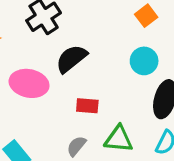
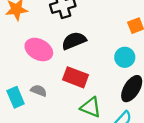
red rectangle: (87, 106) -> (75, 77), size x1.5
gray semicircle: (76, 146) -> (39, 91), moved, turned 56

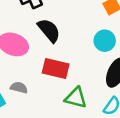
black semicircle: (74, 41) -> (49, 30), turned 80

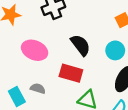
black semicircle: (49, 30) -> (80, 45), moved

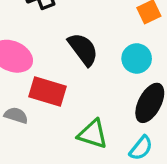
red rectangle: (71, 73) -> (47, 92), moved

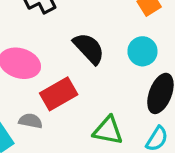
red rectangle: (47, 92) -> (59, 94), turned -40

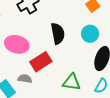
black semicircle: (89, 48) -> (58, 34), turned 35

